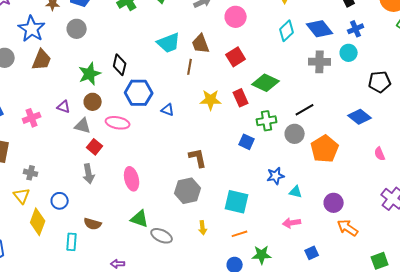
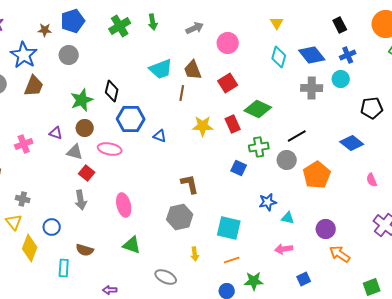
cyan diamond: (287, 31) -> (279, 57), turned -30
gray ellipse: (162, 236) -> (166, 277), moved

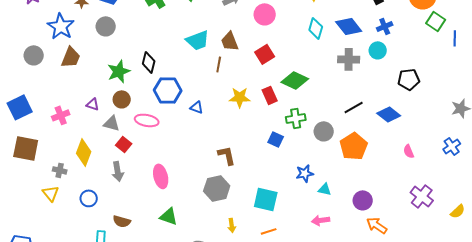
black line: (297, 136) -> (354, 107), moved
yellow diamond: (30, 248) -> (84, 152), moved

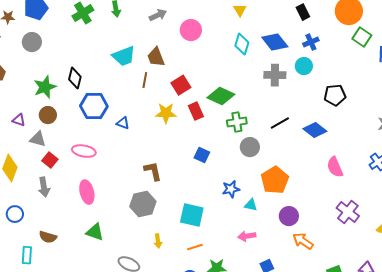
red square: (265, 54) -> (181, 85), moved
green cross: (296, 118) -> (237, 122), moved
pink ellipse: (147, 120) -> (84, 151), moved
orange pentagon: (354, 146) -> (275, 180), moved
pink semicircle: (409, 151) -> (335, 167), size x1.5

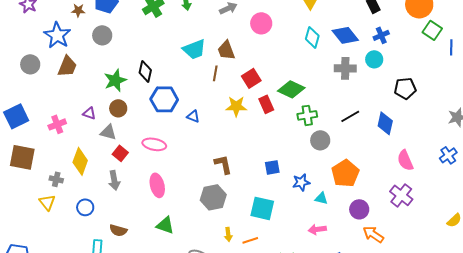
blue diamond: (315, 130) -> (385, 123), turned 65
blue square: (202, 155) -> (272, 167), moved, turned -35
purple cross: (348, 212) -> (401, 195), moved
orange line: (195, 247) -> (250, 240), moved

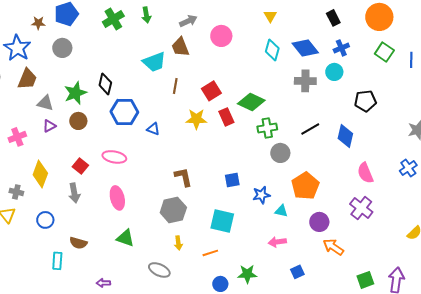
green square: (432, 30) -> (384, 52), moved
brown trapezoid: (226, 50) -> (180, 47), moved
purple triangle: (89, 113) -> (49, 126), turned -48
gray triangle: (108, 132) -> (45, 103), moved
yellow arrow: (228, 234) -> (178, 243), moved

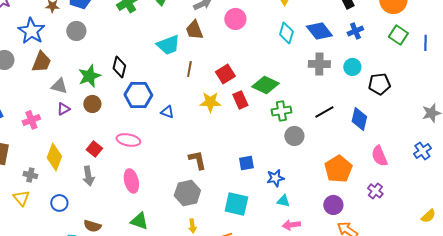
cyan circle: (334, 72) -> (352, 67), moved
orange pentagon: (305, 186) -> (338, 169), moved
purple cross: (361, 208) -> (375, 191), size x0.7
cyan triangle: (281, 211) -> (283, 201), moved

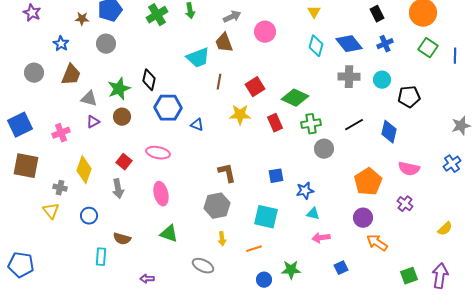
blue star: (31, 31) -> (61, 44), size x0.6
red rectangle: (240, 100) -> (275, 123), moved
pink semicircle: (379, 156) -> (409, 169), turned -55
yellow semicircle: (428, 216) -> (445, 229), moved

